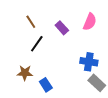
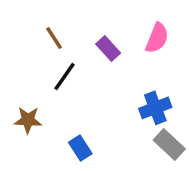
blue cross: (89, 62) -> (155, 108), turned -30
brown star: (25, 73) -> (28, 120), moved

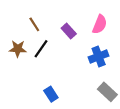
blue cross: (155, 108) -> (99, 56), moved
brown star: (28, 120) -> (18, 49), moved

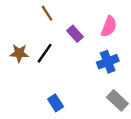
brown line: (34, 24) -> (47, 13), moved

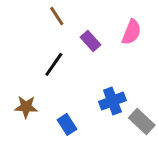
brown star: (19, 53) -> (26, 107), moved
blue cross: (108, 62) -> (112, 101), moved

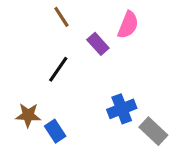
pink semicircle: (131, 32) -> (128, 25), moved
blue rectangle: (67, 124) -> (55, 131), moved

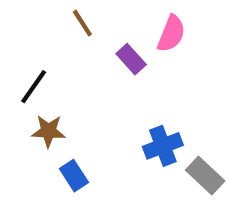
black line: (58, 69) -> (34, 87), moved
brown star: (28, 115) -> (48, 131), moved

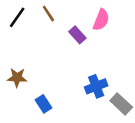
black line: (34, 87) -> (17, 17), moved
brown star: (48, 131) -> (17, 78), moved

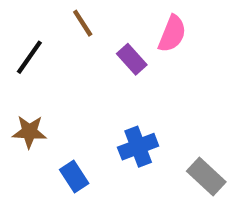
black line: (17, 17) -> (29, 57), moved
blue cross: (96, 86) -> (138, 147), moved

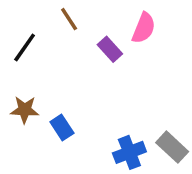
blue cross: (138, 147) -> (129, 152), moved
blue rectangle: (74, 176) -> (62, 128), moved

